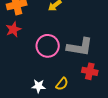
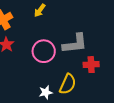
yellow semicircle: (62, 84) -> (68, 84), size x1.5

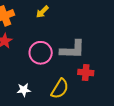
white star: (46, 92) -> (24, 90), moved

